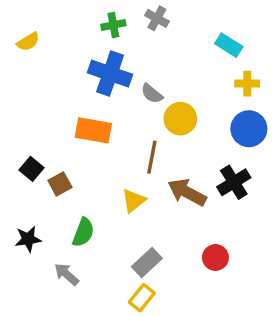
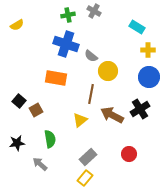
green semicircle: (83, 232) -> (50, 139), turned -30

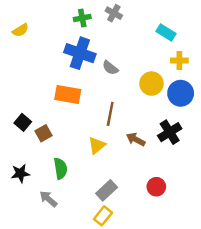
yellow circle: (108, 71) -> (151, 84), moved
brown arrow: (112, 115) -> (136, 139), size x0.7

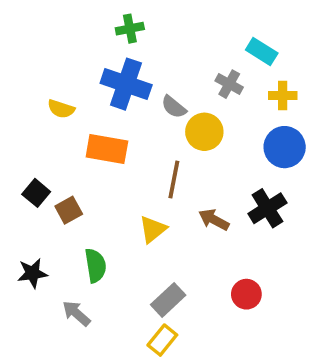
gray cross: (114, 13) -> (229, 84), moved
yellow semicircle: (20, 30) -> (61, 109), moved, turned 49
yellow circle: (151, 84) -> (204, 132), moved

